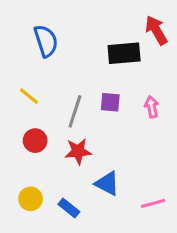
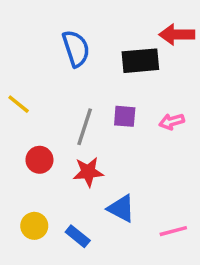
red arrow: (156, 30) -> (177, 35), turned -60
blue semicircle: (46, 41) -> (76, 48), moved
yellow line: (29, 96) -> (19, 104), moved
pink arrow: (152, 107) -> (172, 122), turned -95

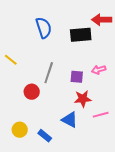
purple square: (125, 116) -> (77, 77), moved
red circle: (39, 160) -> (32, 92), moved
red star: (88, 172) -> (83, 99), moved
pink line: (173, 231) -> (101, 115), moved

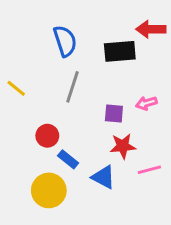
gray line: (49, 73) -> (72, 87), moved
yellow circle: (20, 130) -> (49, 190), moved, size x1.5
blue rectangle: (45, 136) -> (68, 159), moved

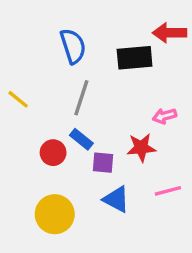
purple square: (114, 114) -> (103, 163), moved
red star: (123, 146) -> (141, 148), moved
blue rectangle: (68, 159) -> (81, 139), moved

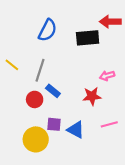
blue semicircle: (73, 46) -> (48, 30), turned 45
gray line: (81, 98) -> (40, 70), moved
purple square: (103, 163) -> (54, 124), moved

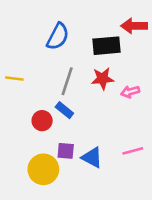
yellow line: (12, 65) -> (14, 79), turned -32
gray line: (40, 70) -> (67, 81), moved
red star: (92, 96) -> (103, 79), moved

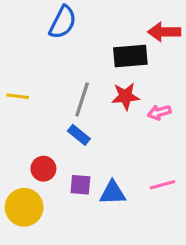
blue semicircle: (58, 36) -> (63, 22), moved
red circle: (42, 121) -> (43, 169), moved
blue triangle: (92, 157) -> (113, 193), turned -30
yellow circle: (43, 169) -> (24, 207), moved

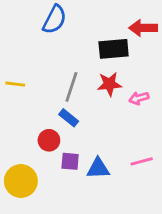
red circle: (43, 169) -> (49, 140), moved

